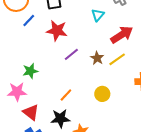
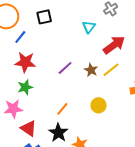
red star: (57, 31) -> (25, 62), moved
black star: (60, 119) -> (58, 133), turned -30

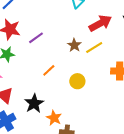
purple line: (65, 68) -> (36, 38), moved
orange line: (62, 109) -> (49, 70), moved

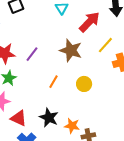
brown star: (74, 45) -> (71, 50), size x1.6
yellow line: (94, 48) -> (105, 45), moved

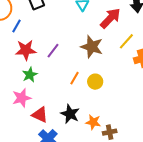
yellow circle: (84, 84) -> (95, 82), moved

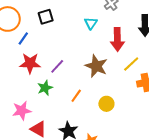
red arrow: (110, 18) -> (117, 39), turned 130
green star: (30, 75) -> (45, 88), moved
yellow circle: (95, 82) -> (106, 104), moved

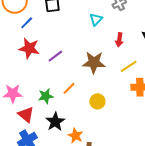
red arrow: (117, 39) -> (119, 40), size x0.6
brown star: (96, 66) -> (94, 62), turned -30
green star: (45, 88) -> (46, 96), moved

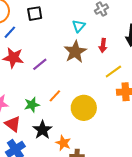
brown star: (94, 62) -> (75, 52), moved, turned -30
yellow circle: (97, 101) -> (84, 108), size x1.6

